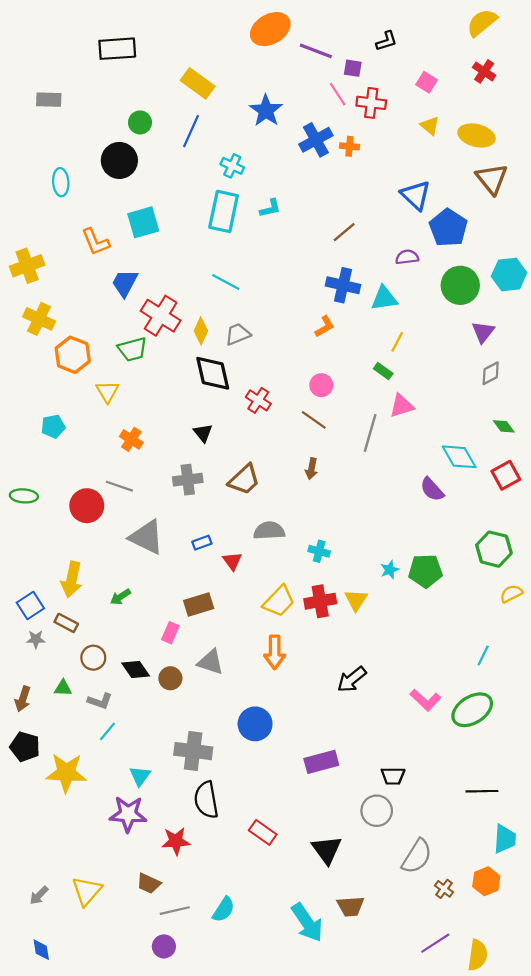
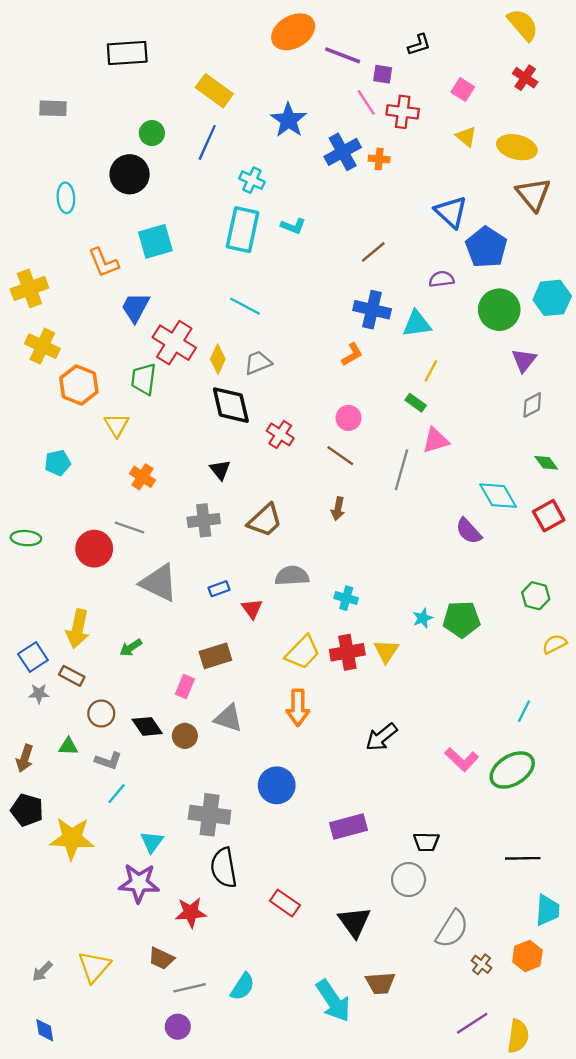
yellow semicircle: (482, 23) -> (523, 25), turned 88
cyan L-shape: (270, 208) -> (293, 226), turned 35
green trapezoid: (132, 349) -> (144, 379), turned 112
green hexagon: (494, 549) -> (536, 596), size x0.7

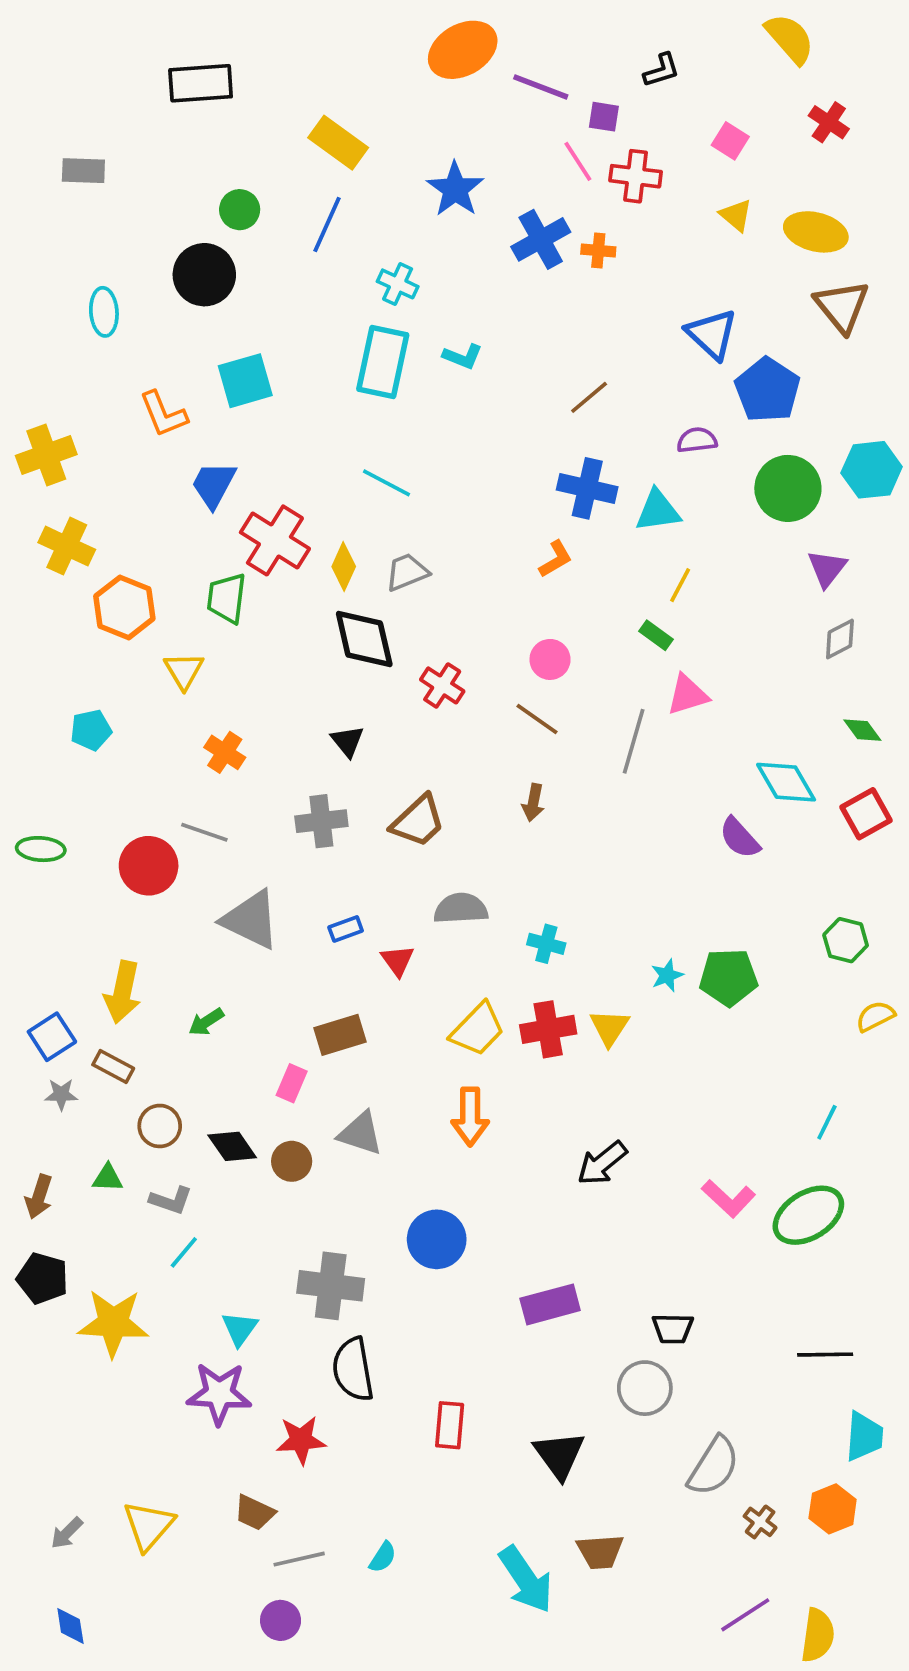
yellow semicircle: (523, 25) -> (790, 39), moved
red rectangle: (285, 903) -> (450, 1425), turned 60
cyan semicircle: (243, 987) -> (383, 1557), size x0.7

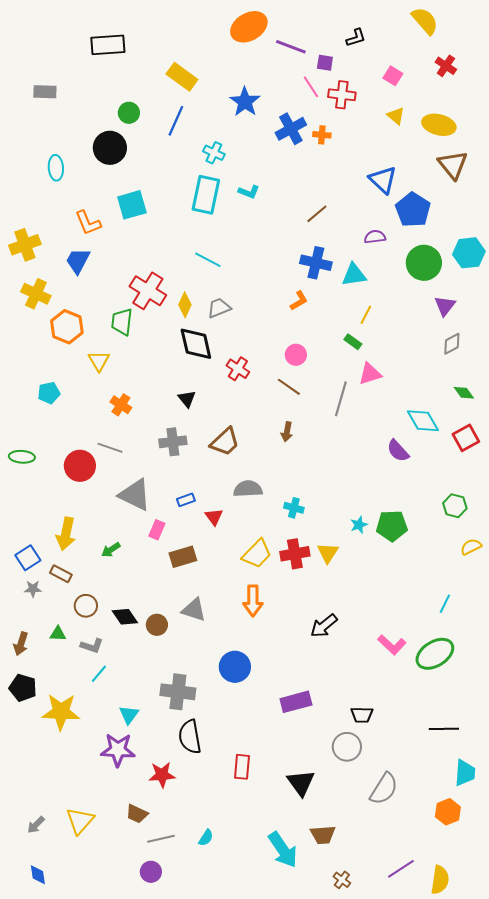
blue trapezoid: (214, 485) -> (78, 261), moved
pink rectangle: (292, 1083) -> (157, 530), moved
brown cross: (760, 1522) -> (342, 880), moved

